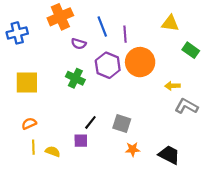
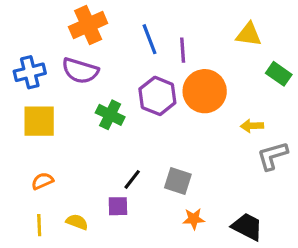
blue cross: (17, 33) -> (30, 72), moved
purple semicircle: (79, 44) -> (80, 71), moved, size x1.6
gray L-shape: (186, 106) -> (272, 156), turned -45
yellow line: (33, 147) -> (39, 225), moved

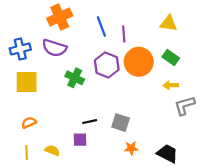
green rectangle: (279, 74) -> (171, 58), moved
black line: (132, 179) -> (90, 122), turned 40

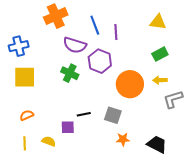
purple semicircle: (54, 48) -> (75, 45), moved
green rectangle: (171, 58) -> (160, 54), turned -63
orange circle: (139, 62) -> (130, 84), moved
purple square: (80, 140) -> (68, 127), moved

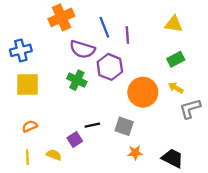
yellow arrow: (160, 80) -> (176, 88), turned 32
purple square: (68, 127) -> (75, 139), turned -32

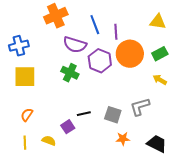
orange circle: (143, 92) -> (130, 54), moved
gray L-shape: (190, 109) -> (140, 107), moved
orange semicircle: (30, 126) -> (27, 115), turned -32

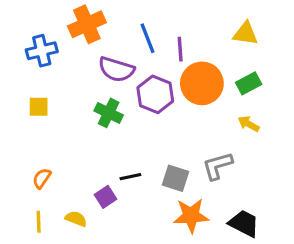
blue cross: (19, 46) -> (42, 51), moved
yellow square: (25, 77) -> (39, 107), moved, size x0.6
orange star: (123, 139) -> (191, 216), size x1.6

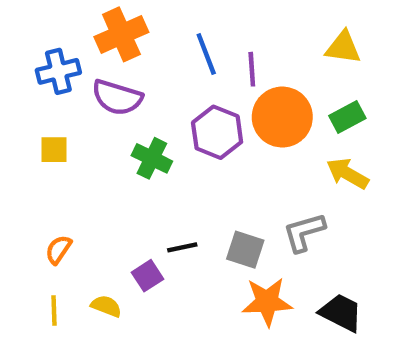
purple semicircle: (116, 69) -> (117, 97), moved
yellow arrow: (249, 124) -> (347, 174), size x1.4

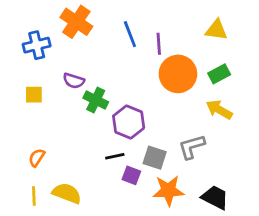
orange cross: (121, 34) -> (76, 22), turned -32
purple semicircle: (117, 97) -> (74, 81), moved, size x0.7
purple hexagon: (217, 132) -> (129, 122), moved
purple square: (148, 276) -> (131, 175), moved, turned -36
yellow semicircle: (106, 306) -> (67, 193), size x1.5

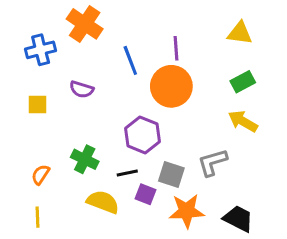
blue line: (130, 34) -> (130, 60), moved
orange circle: (178, 74) -> (171, 86), moved
green cross: (96, 100) -> (85, 159), moved
yellow semicircle: (67, 193) -> (103, 202), moved

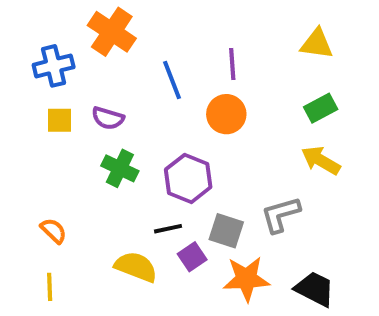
orange circle: (171, 86) -> (226, 114), size x0.7
yellow square: (38, 105) -> (60, 120), moved
green cross: (85, 159) -> (120, 168), moved
orange semicircle: (41, 175) -> (54, 231), turned 100
purple square: (146, 194) -> (192, 257), turned 35

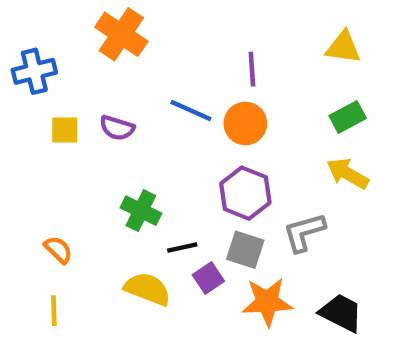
blue cross: (54, 66) -> (34, 71), moved
blue line: (172, 80) -> (191, 110), moved, turned -45
green cross: (120, 168) -> (141, 211), moved
purple hexagon: (188, 178) -> (245, 193), moved

